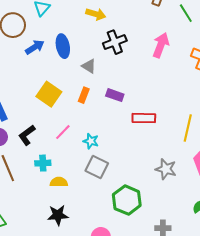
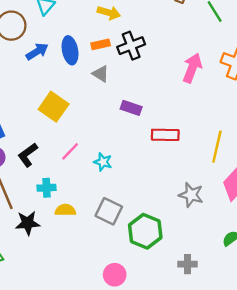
pink arrow: (161, 45) -> (192, 68), moved
orange rectangle: (84, 95) -> (101, 44), moved, turned 56
gray square: (97, 167) -> (109, 211), moved
black star: (58, 215) -> (28, 223), moved

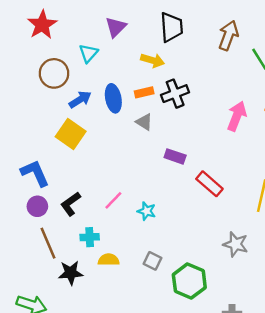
yellow square: (54, 107) -> (71, 134), moved
red rectangle: (165, 135) -> (209, 184), turned 40
gray square: (109, 211) -> (152, 261), size x0.7

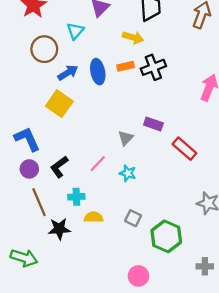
gray triangle: (144, 122) -> (126, 138), moved, turned 42

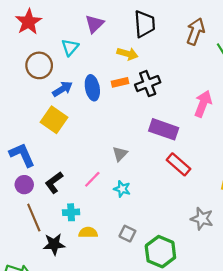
purple rectangle: (153, 124) -> (164, 129), moved, size x1.5

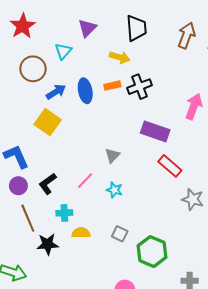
gray star: (202, 219) -> (193, 199), moved

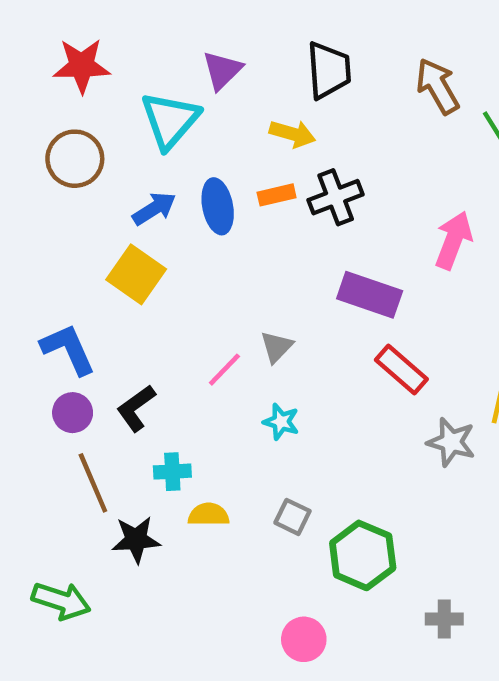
red star: (23, 26) -> (82, 66), turned 30
brown arrow: (186, 35) -> (438, 86), turned -50
cyan triangle: (63, 51) -> (170, 120), size x1.6
brown circle: (33, 69) -> (75, 159), moved
pink line: (85, 181) -> (224, 370), moved

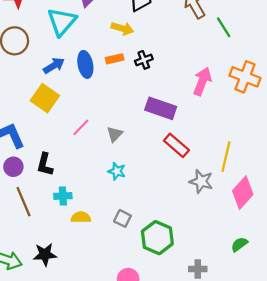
black cross: (336, 197) -> (144, 60), size x0.7
pink line: (224, 370) -> (81, 127), moved
black L-shape: (136, 408) -> (45, 165), turned -40
black star: (136, 540) -> (45, 254), moved

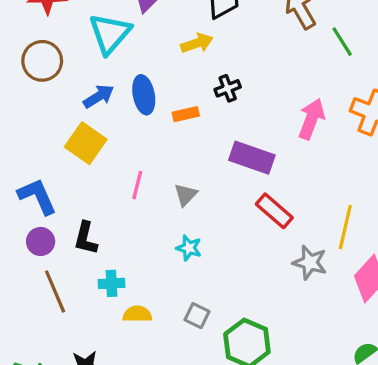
yellow arrow: (122, 28) -> (197, 43), turned -35
orange rectangle: (115, 59) -> (186, 114), moved
pink line: (81, 127) -> (137, 185), turned -30

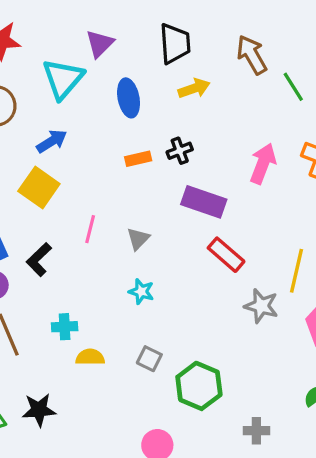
yellow arrow: (197, 43) -> (194, 88), moved
black cross: (228, 88) -> (180, 151), moved
blue ellipse: (144, 95) -> (129, 98), moved
black L-shape: (86, 238) -> (39, 260), moved, turned 32

